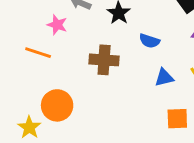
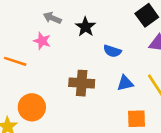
pink star: (57, 25) -> (42, 41), moved
brown cross: (104, 60) -> (82, 83), moved

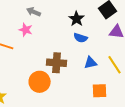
black star: (85, 27) -> (77, 19), moved
orange circle: (32, 107) -> (40, 82), moved

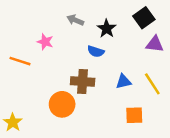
gray arrow: (34, 12) -> (75, 20), moved
blue semicircle: (81, 38) -> (96, 51), moved

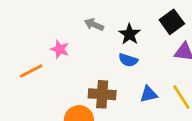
blue semicircle: (96, 51) -> (128, 60), moved
orange line: (20, 61) -> (31, 71), turned -45

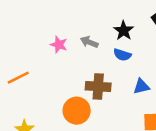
gray arrow: (94, 25) -> (89, 42), moved
orange line: (31, 71) -> (18, 78), moved

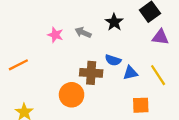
blue semicircle: (122, 55) -> (113, 60), moved

